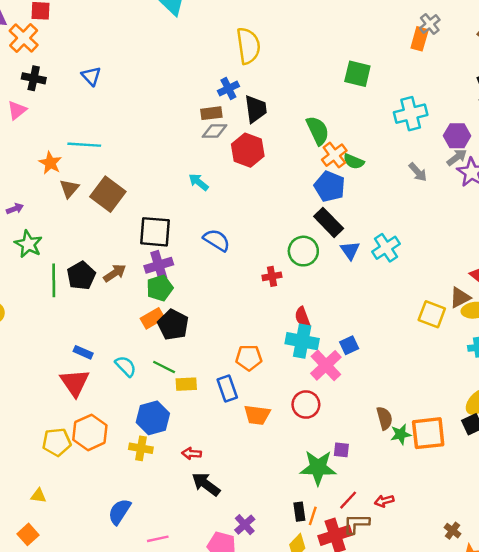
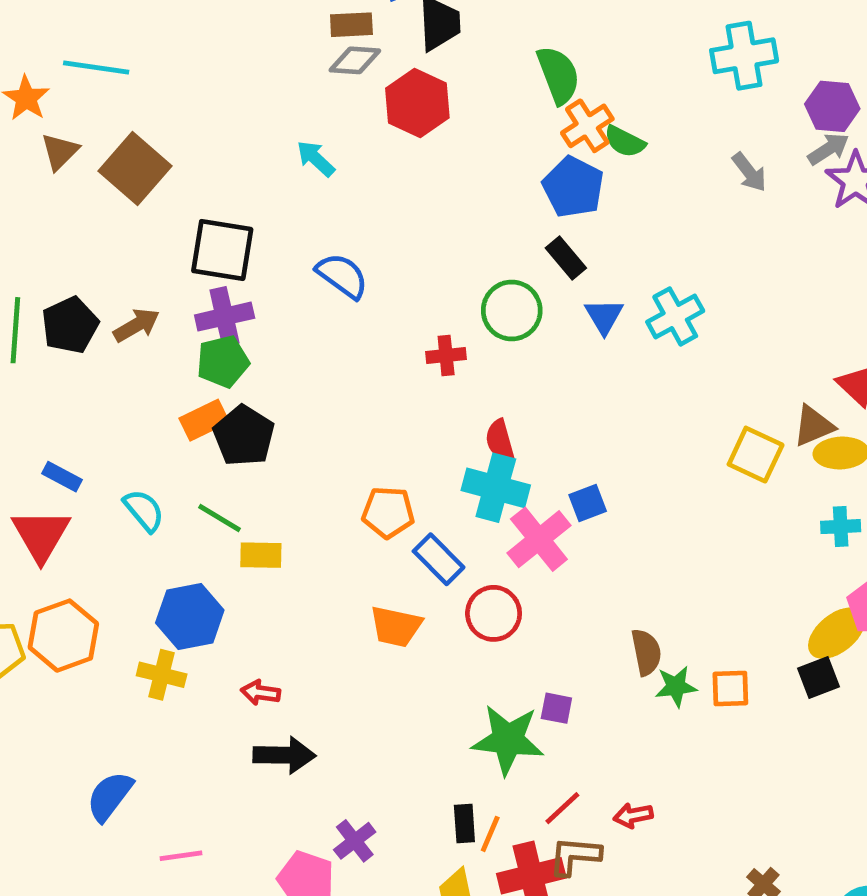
black rectangle: (329, 222) -> (566, 258), size x0.7
blue rectangle: (227, 388) -> (439, 559), moved, turned -30
orange square: (428, 433) -> (730, 689), size x0.6
black arrow: (206, 484) -> (284, 755), turned 140

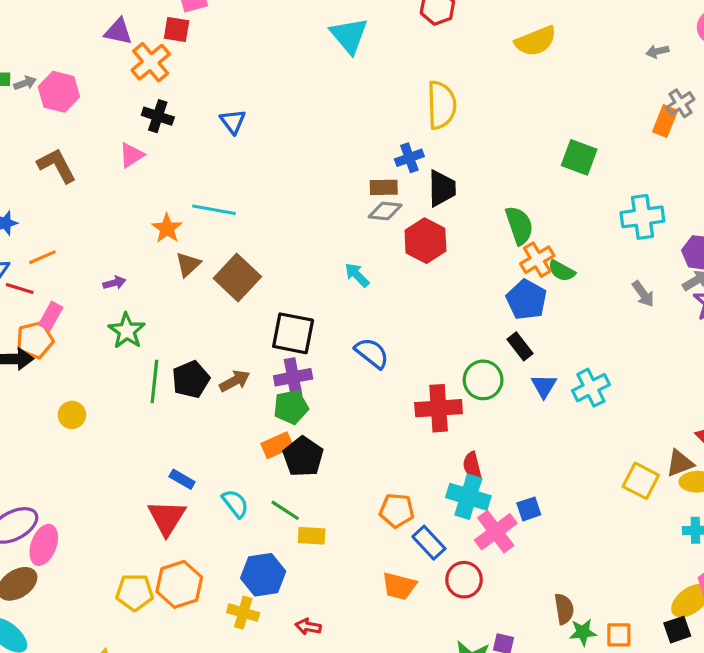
red cross: (446, 356) -> (439, 408), size x1.8

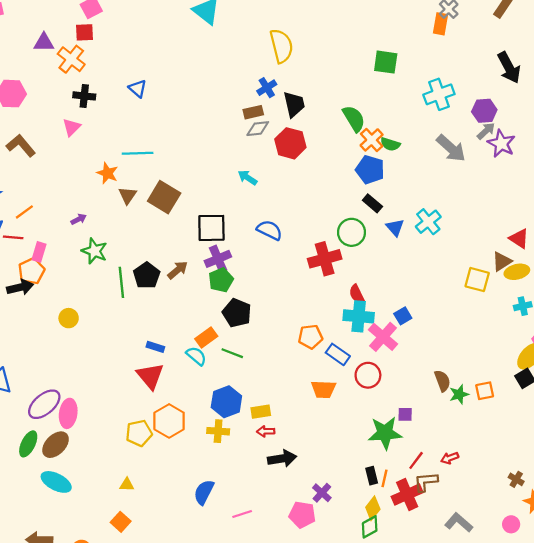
gray arrow: (643, 294) -> (451, 148), size x1.6
orange rectangle: (277, 445) -> (206, 338), moved
yellow rectangle: (312, 536) -> (261, 412), moved

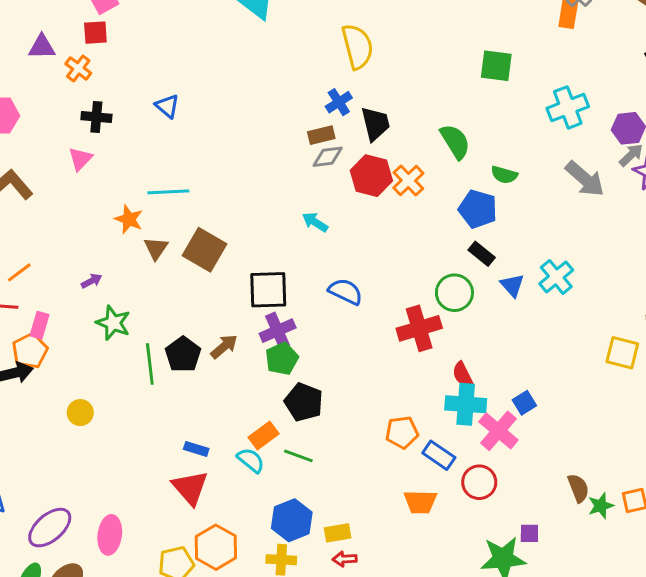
orange cross: (71, 59) -> (78, 68), size x0.7
orange cross: (372, 140) -> (408, 180), moved
pink ellipse: (68, 413) -> (110, 535), moved

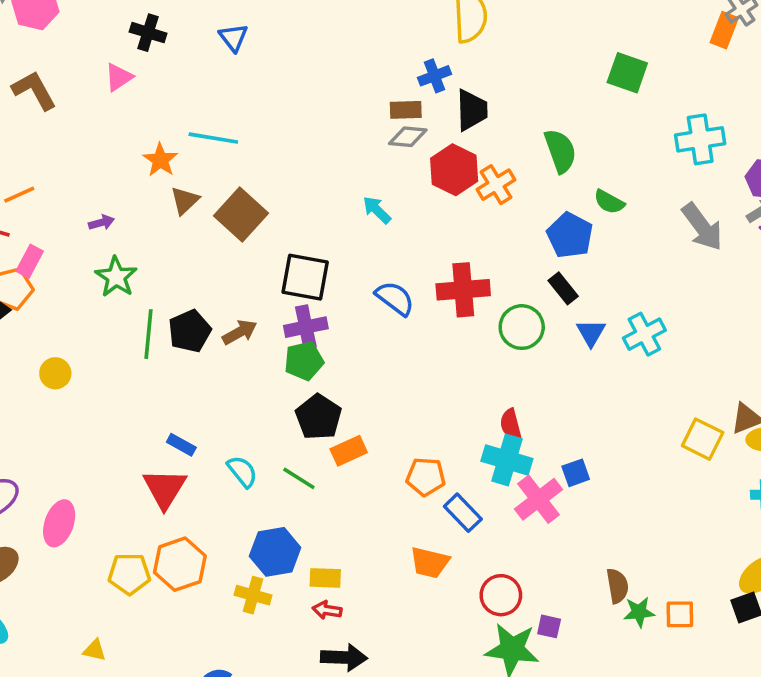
red cross: (419, 328) -> (463, 290), moved
orange rectangle: (264, 436) -> (349, 451), moved
red circle: (479, 482) -> (501, 595), moved

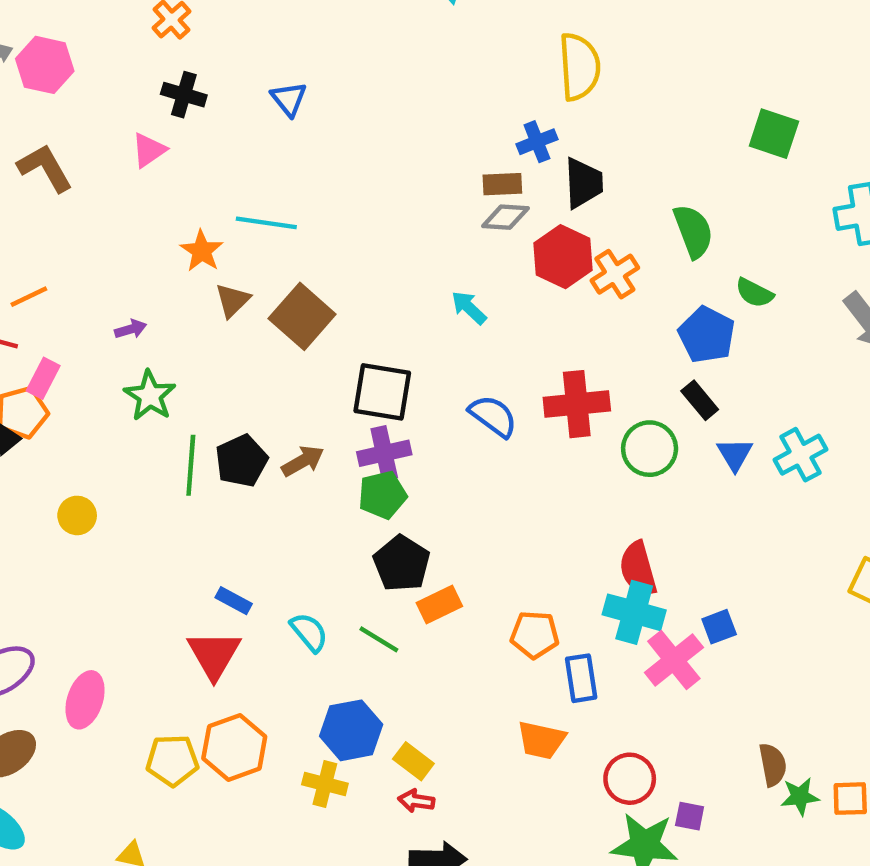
red semicircle: (511, 425) -> (638, 569), size x1.4
blue rectangle: (463, 513) -> (581, 678), turned 36
yellow rectangle: (325, 578) -> (413, 761), turned 36

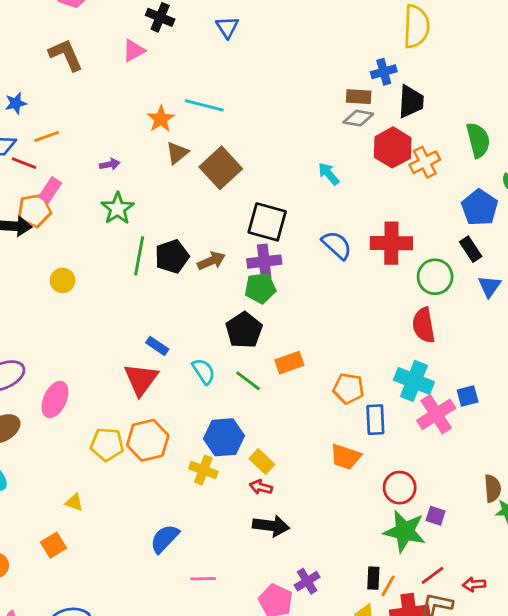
black pentagon: (402, 564) -> (244, 330), moved
red semicircle: (638, 569) -> (424, 325), moved

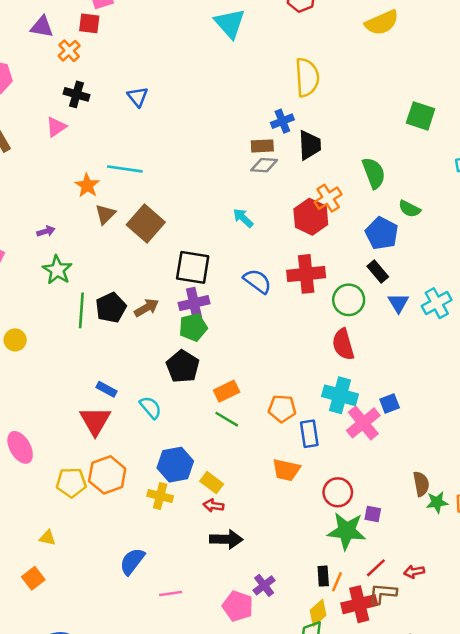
red hexagon: (393, 147) -> (311, 217), moved
green line: (248, 381) -> (227, 419), moved
pink ellipse: (55, 399) -> (20, 447), turned -48

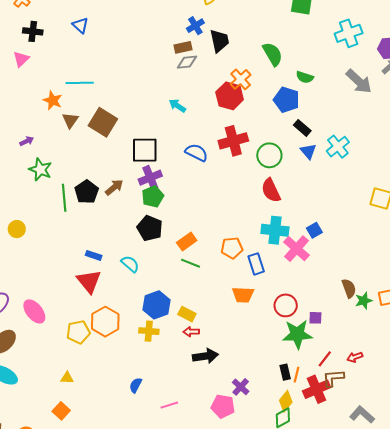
black rectangle: (378, 272) -> (302, 128), moved
blue semicircle: (132, 561) -> (136, 385), size x0.7

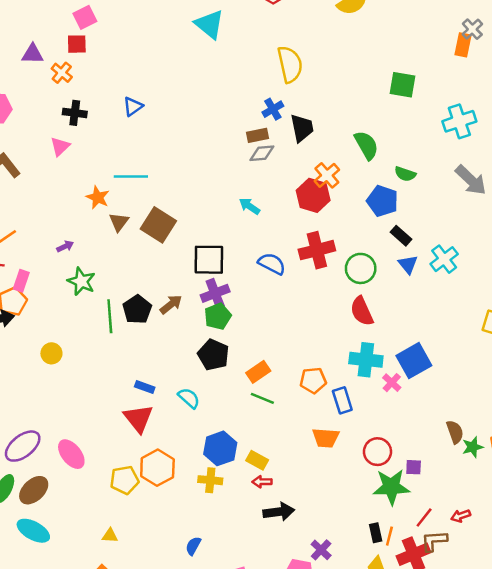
blue triangle: (80, 25) -> (133, 106), turned 42
blue square: (314, 230) -> (414, 361), size x1.8
pink cross: (297, 249) -> (392, 383), size x0.6

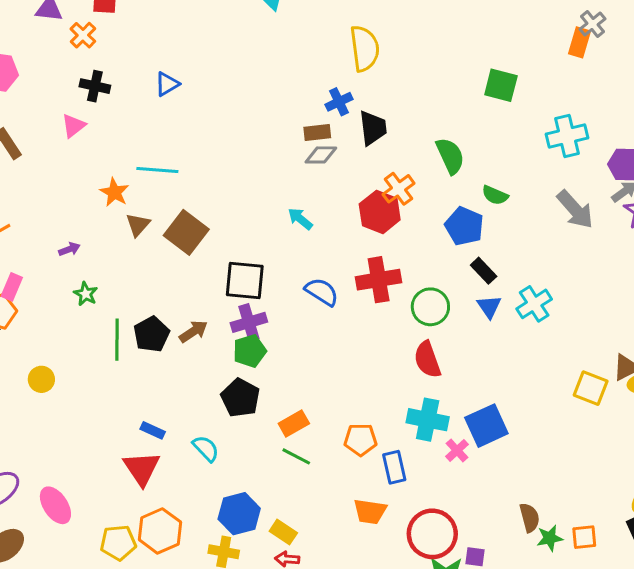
green star: (81, 281) -> (86, 294), size x0.7
red circle: (377, 452) -> (432, 534), size x1.4

